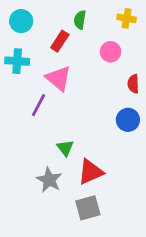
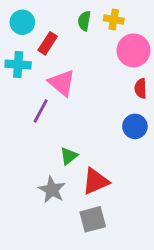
yellow cross: (127, 18) -> (114, 19), moved
red rectangle: (60, 41) -> (48, 43), moved
pink circle: (111, 52) -> (134, 50), moved, size x1.5
green triangle: (65, 148) -> (69, 156), turned 30

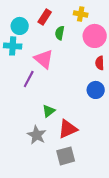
green semicircle: (84, 21) -> (60, 33), moved
cyan circle: (22, 22) -> (20, 26), moved
red rectangle: (48, 43) -> (45, 17), moved

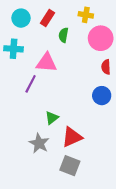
cyan circle: (20, 26) -> (21, 18), moved
pink triangle: (44, 59) -> (46, 63), turned -35
gray square: (66, 156) -> (70, 166), turned 36

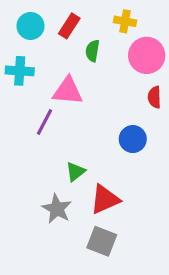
blue circle: (102, 96) -> (133, 139), moved

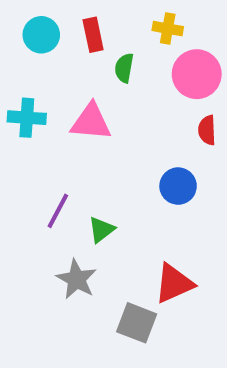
red rectangle: (69, 26) -> (93, 35), turned -45
cyan cross: (20, 71) -> (27, 118), moved
purple line: (44, 122) -> (58, 211), moved
red triangle: (105, 199) -> (174, 283), moved

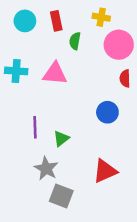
purple line: (58, 211) -> (35, 127), turned -30
gray square: (137, 323) -> (61, 196), moved

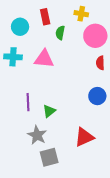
cyan circle: (25, 21) -> (20, 27), moved
blue circle: (107, 112) -> (97, 96), moved
gray square: (61, 196) -> (49, 157), turned -36

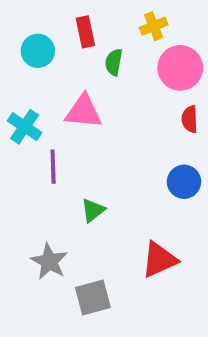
yellow cross: (81, 14) -> (154, 26), turned -32
cyan cross: (13, 57) -> (25, 127), moved, turned 30
purple line: (28, 102) -> (53, 167), moved
gray star: (37, 135) -> (49, 261), moved

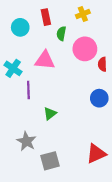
pink circle: (180, 68) -> (85, 49), moved
red triangle: (159, 260) -> (96, 154), moved

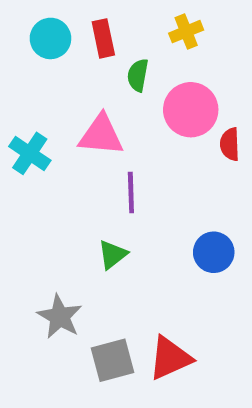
cyan circle: (20, 27) -> (50, 38), moved
purple line: (28, 90) -> (131, 192), moved
blue circle: (99, 98) -> (214, 252), moved
red triangle: (96, 154) -> (170, 358), moved

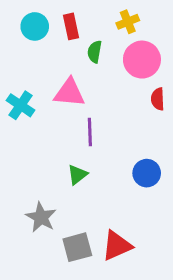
pink circle: (191, 110) -> (142, 60), moved

